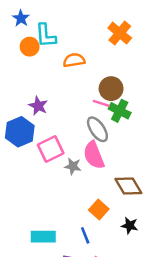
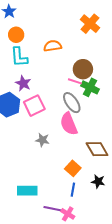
cyan L-shape: (46, 36) -> (19, 57), moved
pink square: (51, 149) -> (34, 106), moved
gray star: (73, 166) -> (42, 140), moved
blue line: (85, 235) -> (73, 190), moved, turned 32

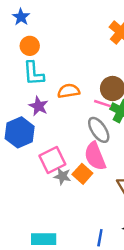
orange semicircle: (53, 46) -> (69, 91), moved
pink square: (34, 106) -> (52, 160), moved
orange square: (73, 168) -> (82, 174), moved

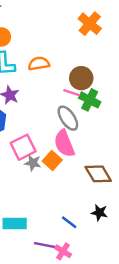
orange semicircle: (69, 91) -> (39, 64), moved
blue line: (100, 238) -> (69, 222), turned -63

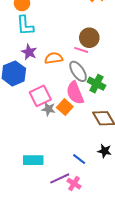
orange semicircle: (39, 64) -> (54, 58), moved
green cross: (90, 100) -> (96, 84), moved
purple line: (46, 245) -> (60, 178), turned -36

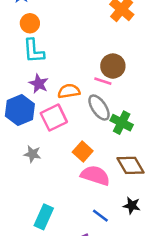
pink semicircle: (75, 93) -> (95, 175), moved, turned 130
pink square: (40, 96) -> (54, 118), moved
gray star: (48, 109) -> (32, 154), moved
cyan rectangle: (33, 160) -> (44, 217), turned -66

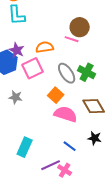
purple star: (39, 84) -> (17, 50), moved
gray ellipse: (99, 108) -> (67, 73), moved

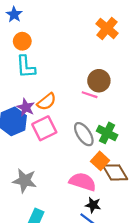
orange semicircle: (45, 47) -> (47, 102), moved, turned 150
orange square: (56, 95) -> (100, 161), moved
gray star: (16, 97) -> (25, 181), moved, size x1.5
black star: (95, 138) -> (93, 205), moved

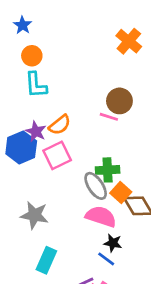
green cross: (107, 133) -> (108, 170), moved, turned -30
gray ellipse: (84, 134) -> (96, 186), moved

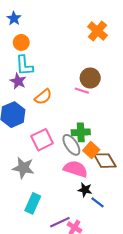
purple star: (36, 131) -> (18, 81), moved
pink square: (57, 155) -> (42, 140), moved
blue line: (106, 259) -> (98, 202), moved

